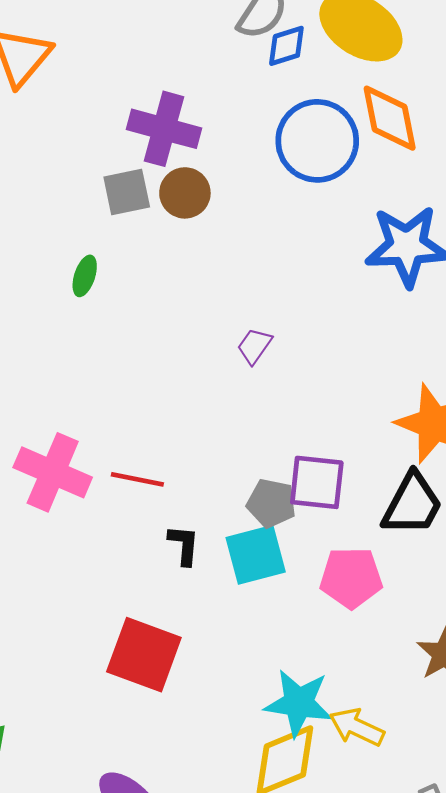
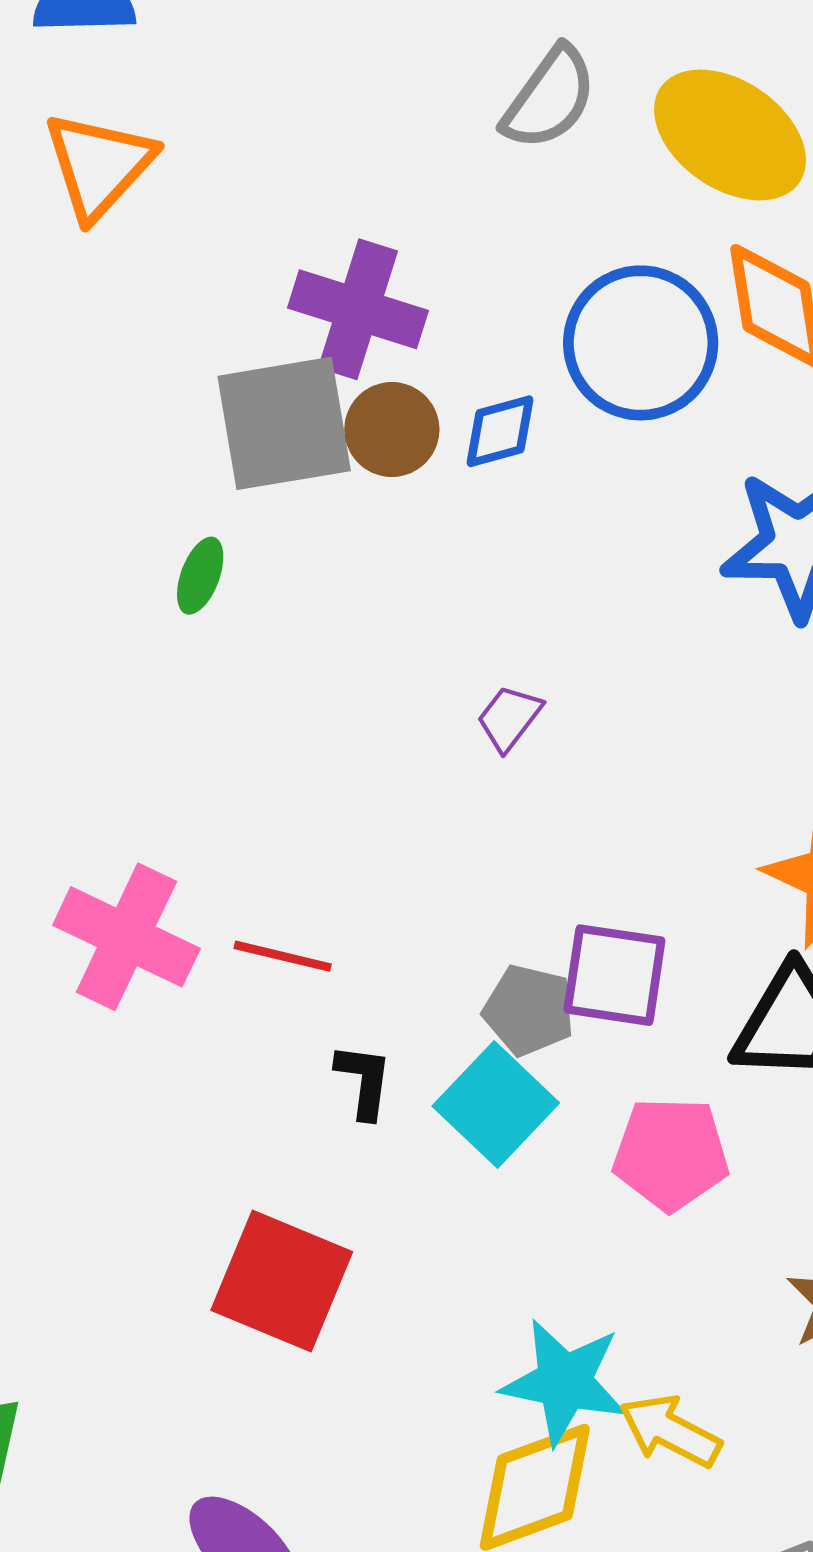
blue diamond: (286, 46) -> (500, 431), moved
gray square: (127, 192) -> (284, 423), size x1.6
cyan square: (256, 555) -> (496, 1104), turned -34

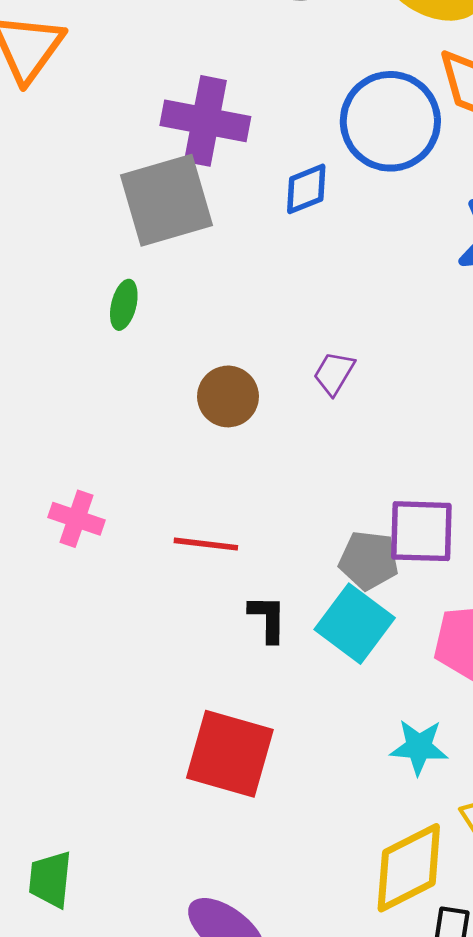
brown circle: (392, 429) -> (228, 396), moved
pink cross: (126, 937) -> (76, 519), moved, size x0.6
cyan star: (564, 1382) -> (419, 747), moved, size x0.7

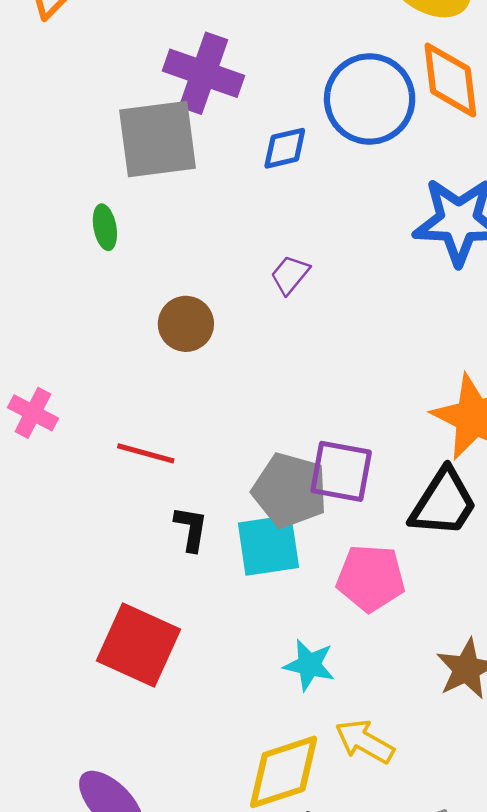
green ellipse: (124, 305) -> (105, 227), turned -33
purple trapezoid: (334, 373) -> (290, 275), moved
gray pentagon: (369, 560) -> (290, 490), size x1.4
cyan square: (355, 624) -> (268, 545), turned 36

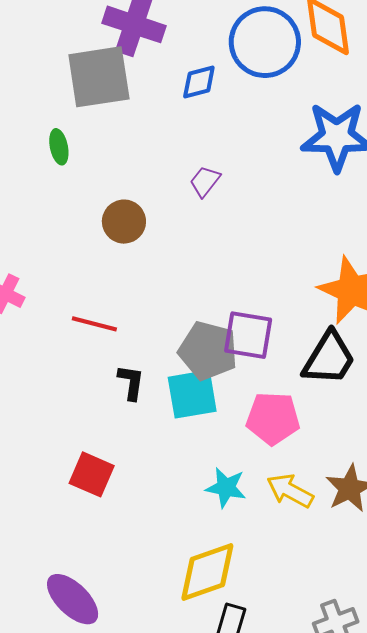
red square: (139, 645) -> (92, 474), size x0.7
yellow arrow: (365, 742) -> (290, 491), moved

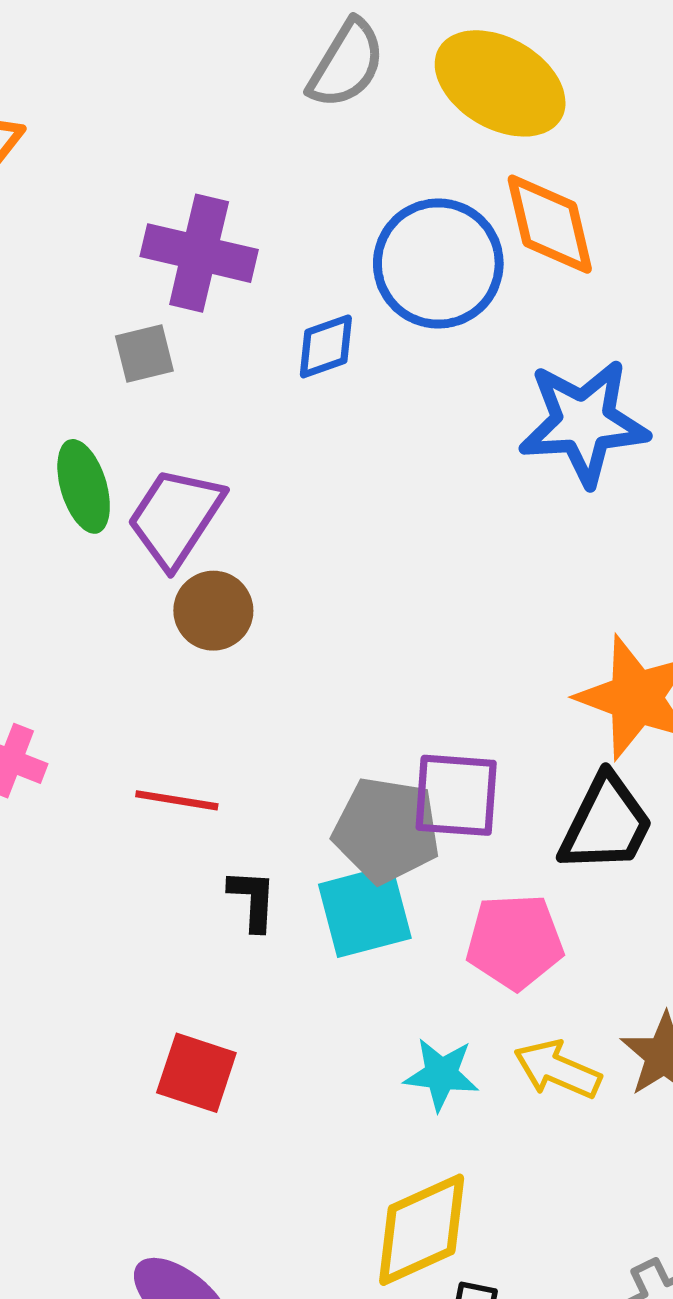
gray square: (99, 77) -> (144, 353), size x0.5
green ellipse: (59, 147) -> (84, 486), size x1.4
purple trapezoid: (205, 181) -> (175, 517), moved, size x1.8

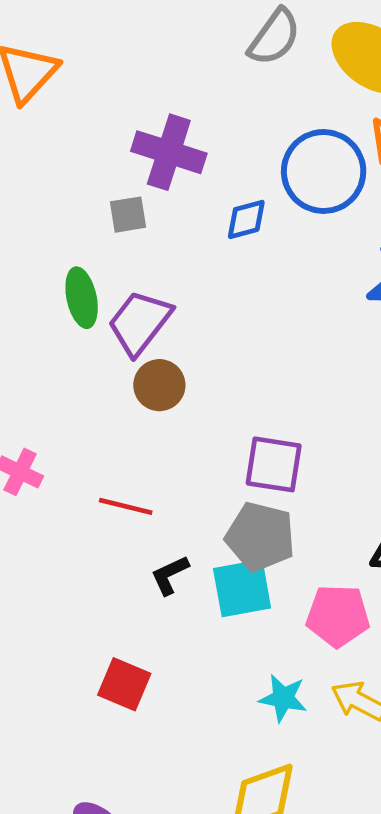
purple square: (456, 795) -> (274, 464), moved
black L-shape: (253, 900) -> (170, 575), turned -123

